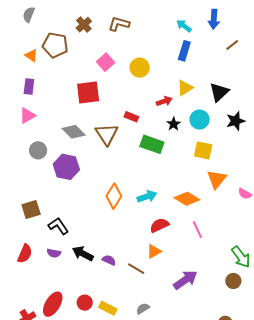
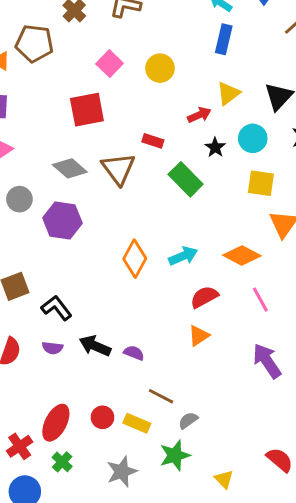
green rectangle: (152, 144) -> (186, 179), turned 30
brown line: (136, 269) -> (161, 396), moved
purple arrow: (185, 280) -> (267, 361), moved, turned -85

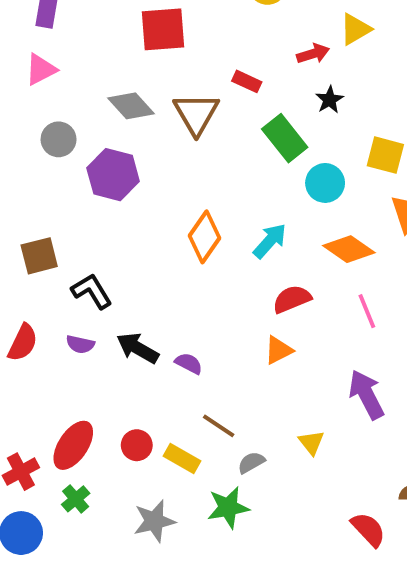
cyan circle: (253, 138) -> (325, 183), moved
cyan arrow: (183, 256) -> (270, 241), turned -32
yellow triangle: (224, 479) -> (311, 442), moved

